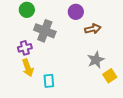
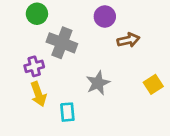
gray star: (96, 60) -> (98, 83), moved
yellow square: (110, 76) -> (153, 84), moved

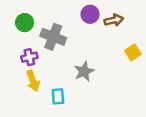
green circle: (37, 14) -> (25, 23), moved
brown arrow: (128, 40) -> (114, 20), moved
yellow square: (153, 84) -> (133, 52), moved

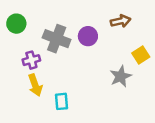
purple circle: (90, 14) -> (88, 36), moved
green circle: (25, 23) -> (16, 24), moved
gray star: (84, 71) -> (121, 76), moved

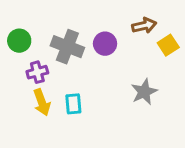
green circle: (16, 24) -> (19, 41), moved
yellow square: (141, 55) -> (168, 45), moved
cyan rectangle: (62, 101) -> (73, 104), moved

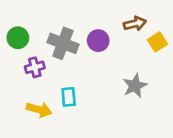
yellow arrow: (42, 102) -> (39, 110), moved, turned -55

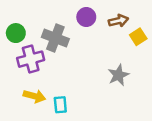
purple circle: (98, 41) -> (86, 17), moved
purple cross: (35, 67) -> (31, 59), size x1.5
cyan rectangle: (69, 97) -> (60, 105), moved

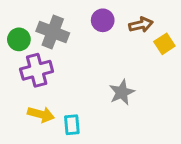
gray cross: (55, 38) -> (53, 32), moved
gray star: (118, 75) -> (122, 92), moved

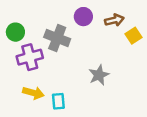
gray cross: (53, 32) -> (57, 38), moved

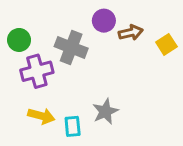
brown arrow: (114, 20) -> (131, 33), moved
gray star: (99, 75) -> (105, 111), moved

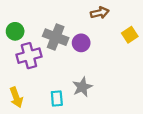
purple circle: (104, 21) -> (81, 43), moved
brown arrow: (131, 33) -> (100, 13), moved
yellow arrow: (41, 116) -> (16, 97), moved, turned 54

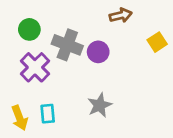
green circle: (15, 31) -> (29, 29), moved
purple cross: (29, 56) -> (35, 67), turned -30
cyan rectangle: (57, 99) -> (48, 114), moved

